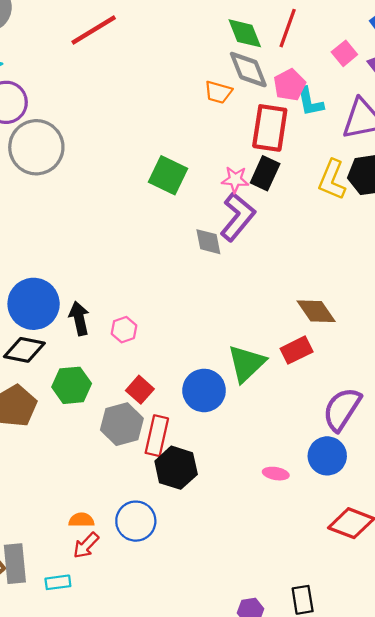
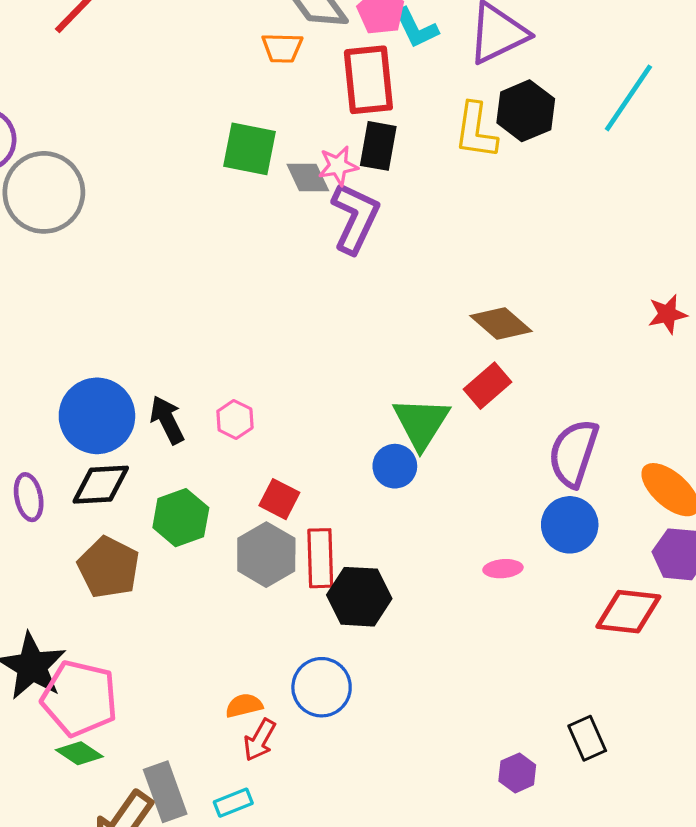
green square: (168, 175) -> (250, 149), moved
gray diamond: (208, 242) -> (308, 178), moved
blue circle: (204, 390) -> (395, 466), moved, size x0.7

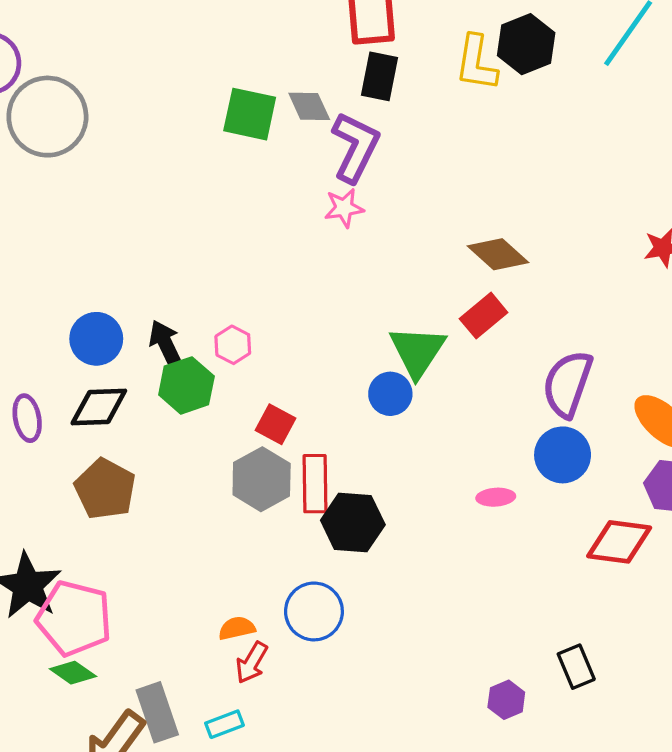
green square: (250, 149) -> (250, 114), moved
pink star: (338, 166) -> (344, 208), moved
blue circle: (97, 416) -> (96, 339), size x0.7
green hexagon: (181, 518) -> (186, 385), moved

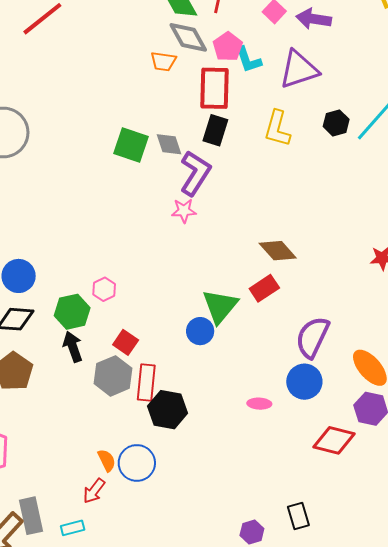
black hexagon: (526, 44) -> (336, 123), moved, size x0.7
black arrow: (166, 344) -> (73, 347), moved
orange semicircle: (237, 628) -> (107, 460), moved, turned 70

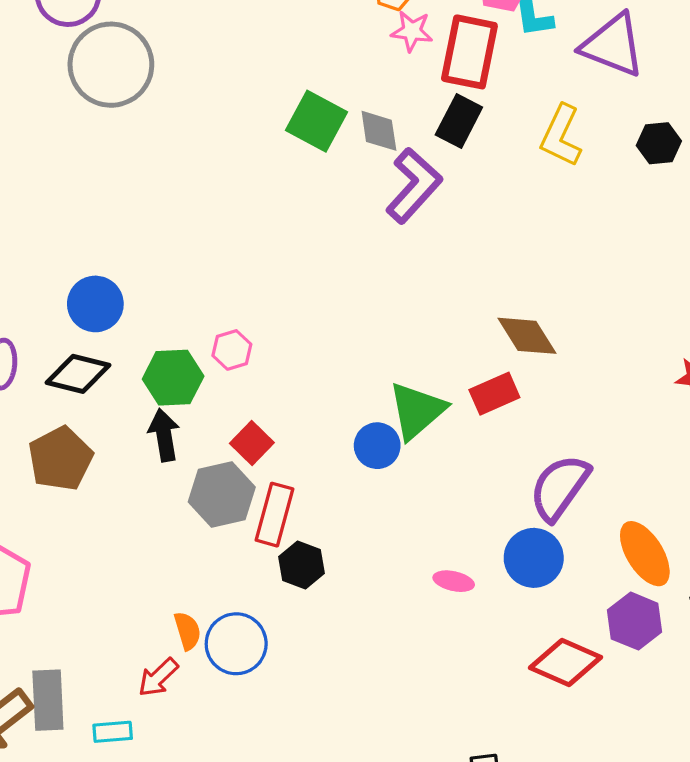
purple triangle: (299, 70) -> (613, 45), turned 30
pink star: (184, 211) -> (412, 31), moved
black hexagon: (168, 410) -> (302, 565), size x0.7

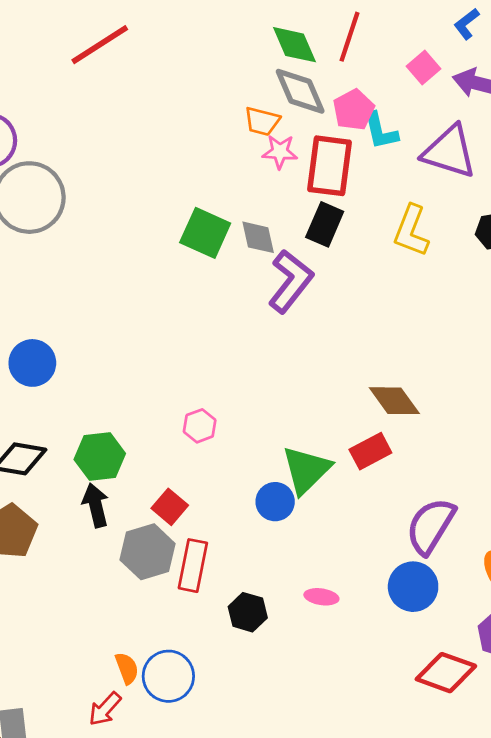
blue circle: (95, 304) -> (32, 363), moved
pink hexagon: (232, 350) -> (200, 426), moved
black hexagon: (302, 565) -> (248, 612), moved
pink ellipse: (454, 581) -> (321, 597), moved

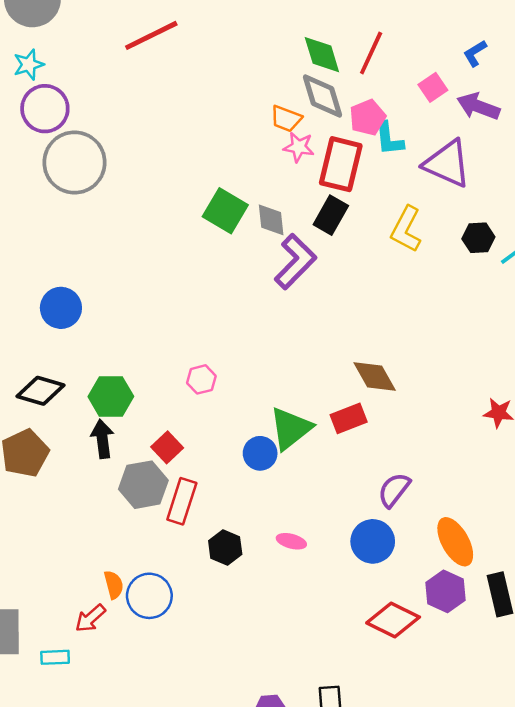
purple semicircle: (431, 526) -> (394, 490), size x0.7

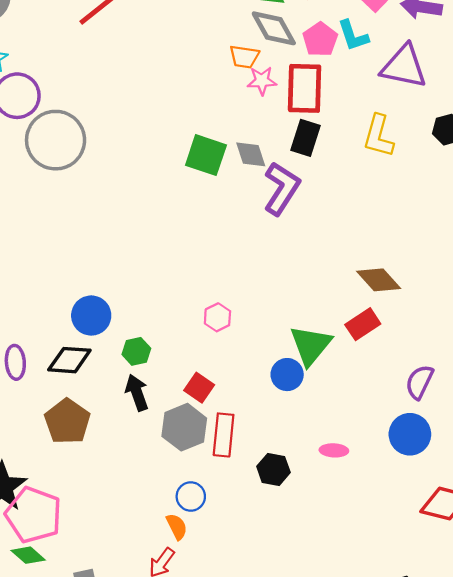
cyan L-shape: (389, 139) -> (353, 36), moved
blue circle: (61, 308) -> (91, 316), moved
green hexagon: (111, 397) -> (136, 351), size x0.7
blue circle: (149, 596) -> (191, 496), moved, size x0.7

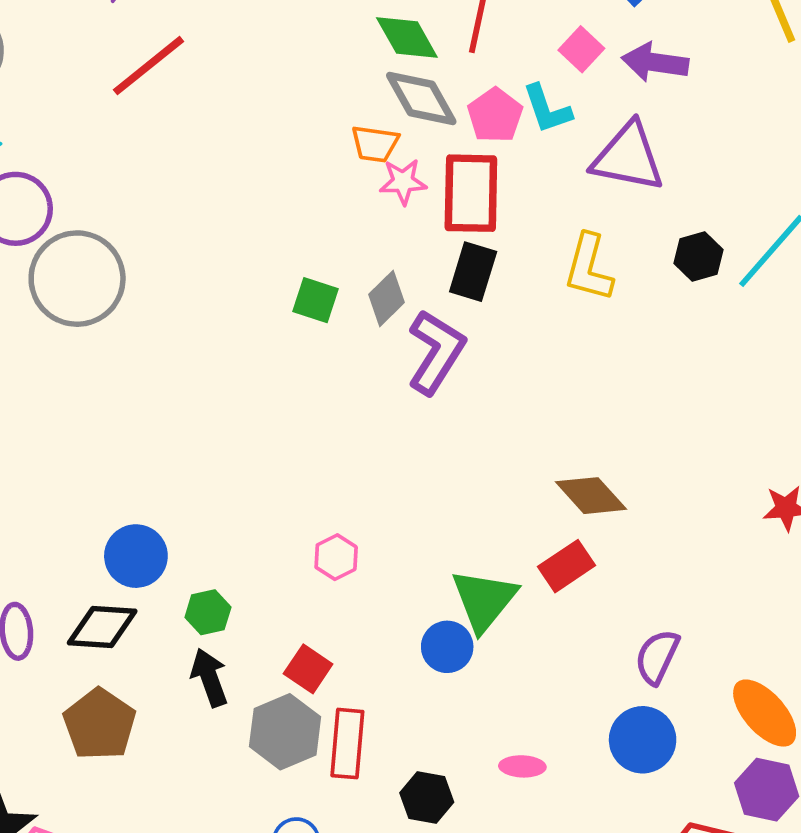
gray diamond: (251, 154) -> (387, 298), turned 64
green square: (206, 155) -> (316, 300), size x0.7

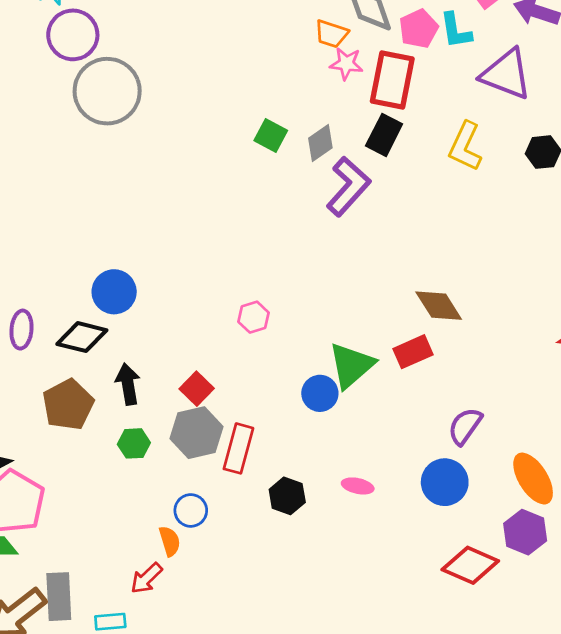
green hexagon: (208, 612) -> (134, 443), moved
red square: (308, 669) -> (197, 389), moved
black arrow: (209, 678) -> (128, 384), moved

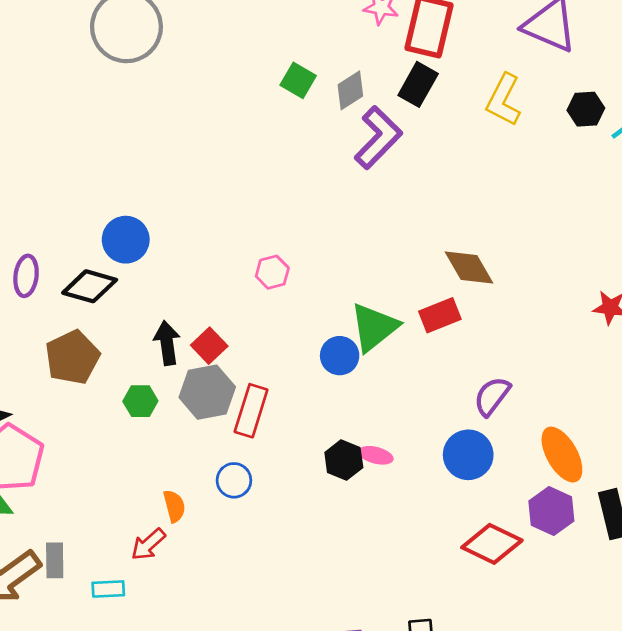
black arrow: (128, 384) -> (167, 343), moved
black hexagon: (287, 496) -> (344, 460), moved
blue circle: (191, 510) -> (234, 480), moved
gray rectangle: (59, 597) -> (55, 560), size x0.7

